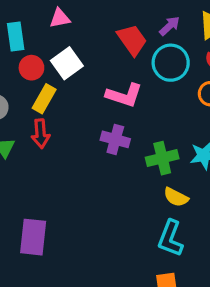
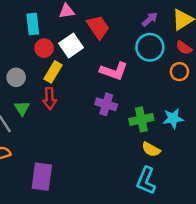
red trapezoid: (132, 40) -> (98, 27), moved

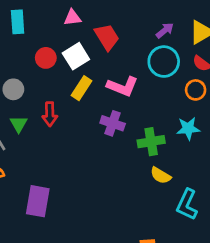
cyan rectangle: (33, 24) -> (18, 22), moved
yellow rectangle: (53, 72) -> (82, 88), moved
cyan star: (173, 118) -> (188, 128), moved
cyan L-shape: (146, 181) -> (187, 205), moved

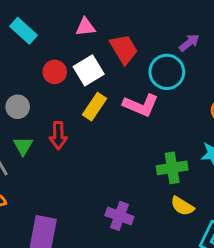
cyan rectangle: (18, 22) -> (23, 31), turned -45
cyan circle: (164, 62) -> (167, 72), moved
purple cross: (113, 123) -> (119, 216), moved

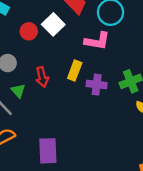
yellow rectangle: (94, 107) -> (75, 71), moved
purple cross: (119, 216) -> (97, 85), moved

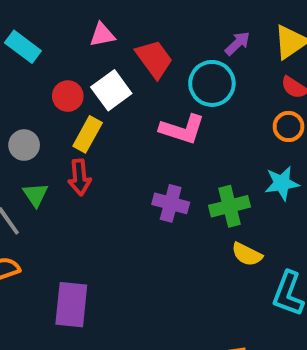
yellow rectangle: (75, 71) -> (88, 134), moved

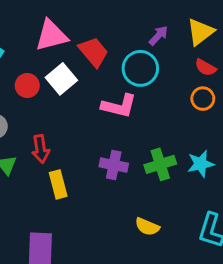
pink triangle: (102, 35) -> (51, 35), size x1.6
yellow rectangle: (88, 134) -> (58, 184), moved, turned -40
cyan star: (282, 183) -> (201, 164), moved
yellow semicircle: (247, 254) -> (147, 227), moved

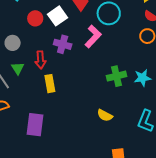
pink L-shape: (119, 106) -> (93, 36), turned -65
purple cross: (114, 165) -> (63, 44), moved

